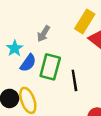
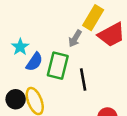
gray arrow: (44, 34) -> (75, 39), moved

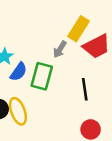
black line: (83, 79) -> (85, 89), moved

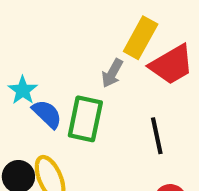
blue semicircle: (19, 72) -> (47, 114), turned -78

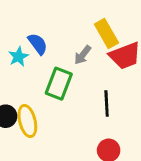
yellow rectangle: (141, 38) -> (106, 33), turned -68
blue semicircle: (47, 114) -> (38, 44), moved

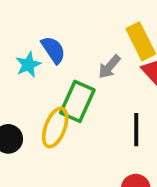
yellow ellipse: (27, 121) -> (55, 127), moved, turned 32

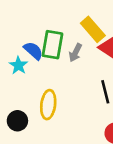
green rectangle: (77, 101) -> (52, 45), moved

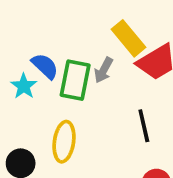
green rectangle: (52, 45) -> (75, 80), moved

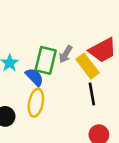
yellow rectangle: (129, 38) -> (88, 66), moved
blue semicircle: (45, 66) -> (34, 77), moved

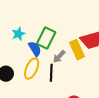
gray arrow: (66, 54) -> (59, 57), moved
black line: (92, 94) -> (51, 73), moved

